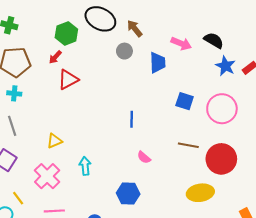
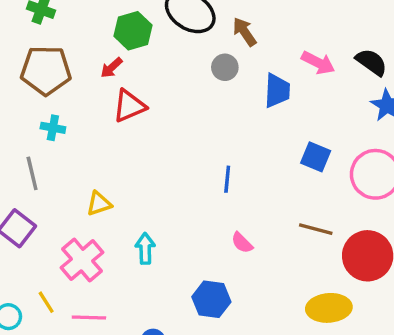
cyan cross: (14, 93) -> (53, 128), moved
yellow line: (18, 198) -> (46, 302), moved

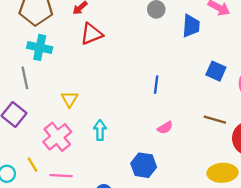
cyan cross: (53, 128) -> (40, 47), size x1.5
yellow triangle: (99, 204) -> (69, 99), turned -42
pink semicircle: (242, 243) -> (165, 128), turned -77

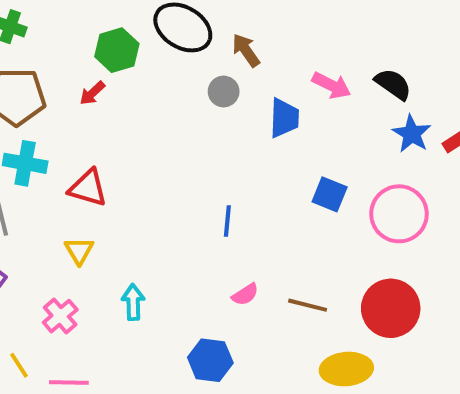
red triangle: (91, 34) -> (88, 188), moved, turned 40
brown line: (215, 120) -> (308, 305), moved
pink cross: (57, 137) -> (60, 316), size x0.7

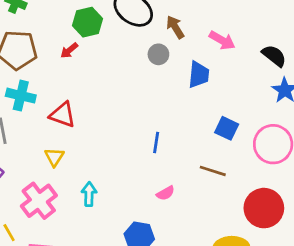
pink arrow: (331, 85) -> (222, 40), moved
brown line: (308, 305) -> (213, 171), moved
pink cross: (60, 316) -> (39, 201), size x1.5

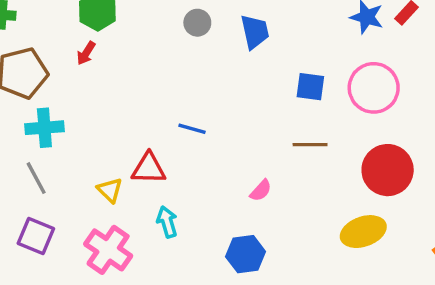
red triangle: (63, 115) -> (149, 168), moved
blue line: (156, 143) -> (192, 129), moved, turned -65

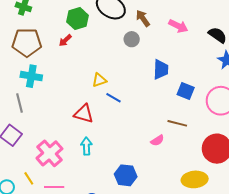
blue trapezoid: (255, 32) -> (161, 69), moved
yellow triangle: (110, 190) -> (99, 80), moved, turned 42
pink semicircle: (261, 191) -> (157, 140), moved

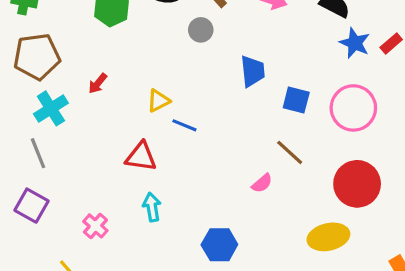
red arrow: (65, 40) -> (98, 83), moved
cyan cross: (31, 76) -> (51, 108), turned -35
brown line: (177, 123) -> (290, 152), turned 36
pink cross: (49, 153) -> (95, 226), size x0.6

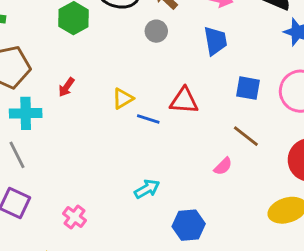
blue trapezoid: (253, 71) -> (215, 41), moved
cyan cross: (51, 108) -> (26, 113), turned 36
red triangle: (141, 157) -> (184, 101), moved
cyan arrow: (152, 207) -> (147, 189), moved, turned 75

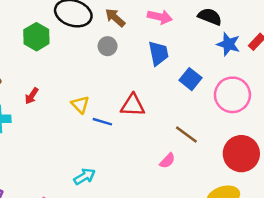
blue square: (248, 88) -> (190, 79), moved, turned 30
yellow triangle: (123, 99) -> (80, 105), turned -42
cyan arrow: (147, 189) -> (85, 176), moved

